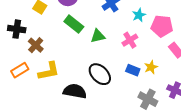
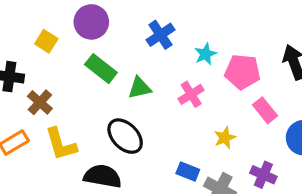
blue rectangle: (133, 70) -> (188, 171), moved
yellow L-shape: (49, 71) -> (61, 144), turned 85
black ellipse: (100, 74) -> (125, 136), moved

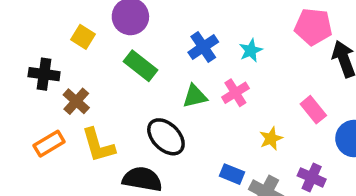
blue cross: (160, 35) -> (203, 47), moved
pink pentagon: (242, 72) -> (313, 27), moved
green triangle: (140, 88) -> (195, 96), moved

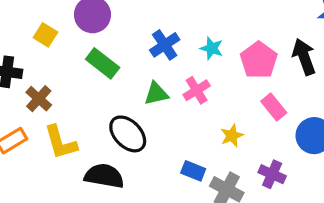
pink pentagon: (313, 27) -> (259, 60), moved, turned 30
cyan star: (251, 50) -> (212, 48), turned -30

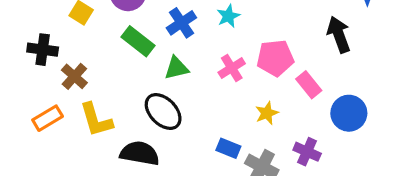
blue cross: (165, 45) -> (181, 23), moved
cyan star: (212, 48) -> (228, 16), moved, turned 30
pink pentagon: (259, 60) -> (275, 58), moved, turned 30
green triangle: (156, 94) -> (176, 68), moved

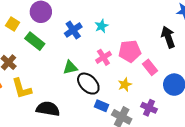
green rectangle: (138, 41) -> (35, 41), moved
green triangle: (176, 68) -> (70, 67), moved
black ellipse: (163, 112) -> (88, 84), moved

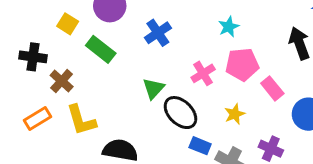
cyan star: (101, 26) -> (229, 27), moved
green triangle: (70, 67) -> (153, 88), turned -35

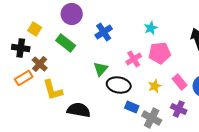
yellow square: (68, 24) -> (35, 29), moved
pink rectangle: (272, 88) -> (180, 82), moved
black ellipse: (180, 113) -> (119, 85), turned -35
orange rectangle: (37, 119) -> (24, 78), moved

